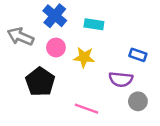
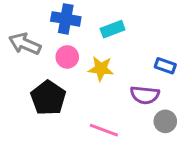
blue cross: (55, 16) -> (66, 19), turned -30
cyan rectangle: (94, 24) -> (113, 29), turned -30

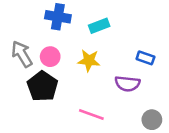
gray arrow: (25, 44) -> (22, 54), moved, turned 36
pink circle: (67, 57) -> (50, 57), moved
gray circle: (165, 121) -> (152, 120), moved

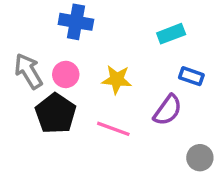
cyan rectangle: (99, 26) -> (171, 34), moved
purple semicircle: (127, 84) -> (168, 110), turned -60
pink line: (91, 115) -> (113, 129), moved

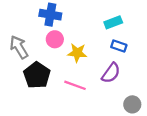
pink circle: (66, 74) -> (55, 39), moved
blue rectangle: (191, 76) -> (119, 46), moved

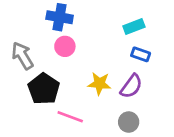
yellow star: (77, 53) -> (99, 84), moved
pink line: (75, 85) -> (70, 117), moved
gray circle: (132, 104) -> (129, 122), moved

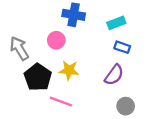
blue cross: (60, 17) -> (74, 15), moved
yellow star: (99, 84) -> (69, 70), moved
gray circle: (129, 122) -> (126, 106), moved

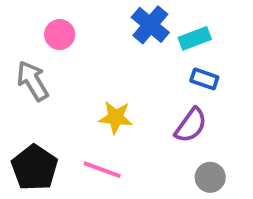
blue cross: (74, 15) -> (150, 25), moved, turned 30
pink circle: (56, 40) -> (60, 35), moved
black pentagon: (38, 77) -> (35, 168), moved

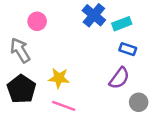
yellow star: (116, 118) -> (59, 78), moved
black pentagon: (35, 168) -> (21, 89), moved
gray circle: (210, 177) -> (139, 102), moved

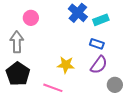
blue rectangle: (128, 49) -> (97, 44), moved
gray arrow: (20, 50) -> (17, 42), turned 30
yellow star: (59, 78) -> (66, 65), moved

